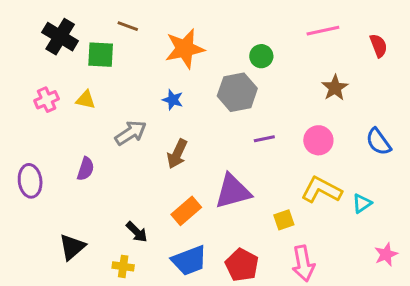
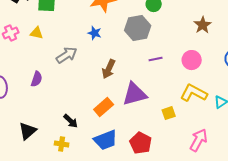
brown arrow: (177, 154) -> (109, 69), moved
pink arrow: (303, 263) -> (199, 140), moved, turned -140

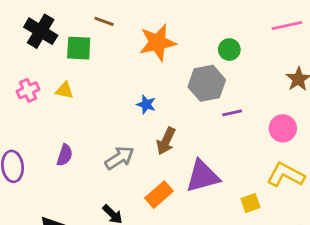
blue star: (95, 33) -> (146, 104), moved
gray arrow: (67, 55) -> (120, 158), moved
purple line: (156, 59) -> (232, 113), moved

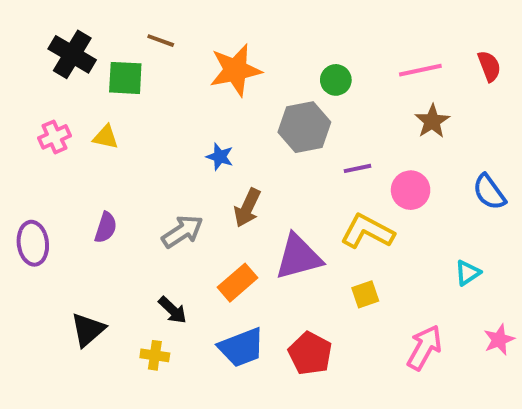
pink line: (287, 26) -> (420, 70), moved
purple line: (232, 113) -> (357, 168), moved
yellow L-shape: (286, 175) -> (367, 231), moved

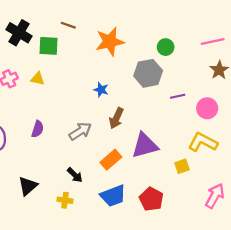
yellow L-shape: (367, 231) -> (203, 142), moved

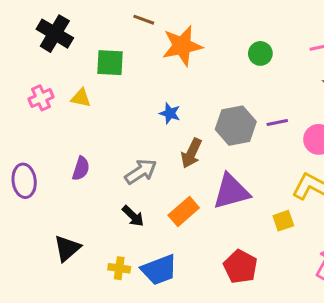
brown line: (68, 25) -> (144, 20), moved
green square: (49, 46) -> (110, 63), moved
gray hexagon: (148, 73) -> (236, 126), moved
black arrow: (75, 175) -> (133, 216), moved
blue trapezoid: (113, 196) -> (159, 270), moved

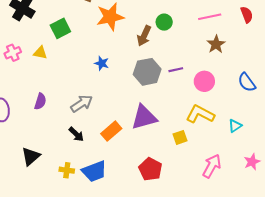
green square: (110, 63) -> (60, 28), turned -30
brown arrow: (191, 153) -> (144, 36), moved

